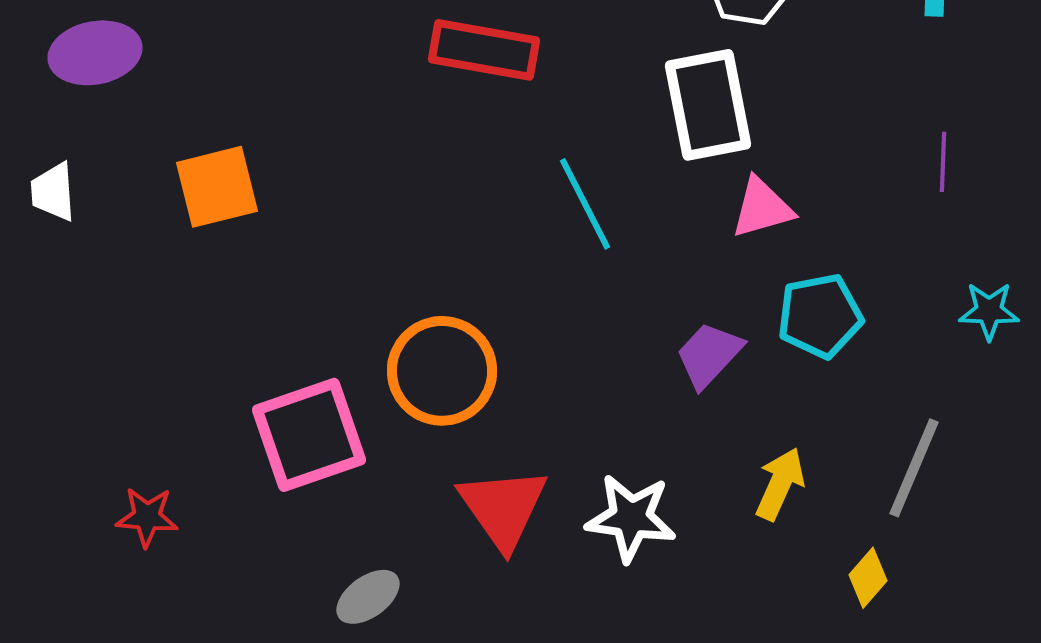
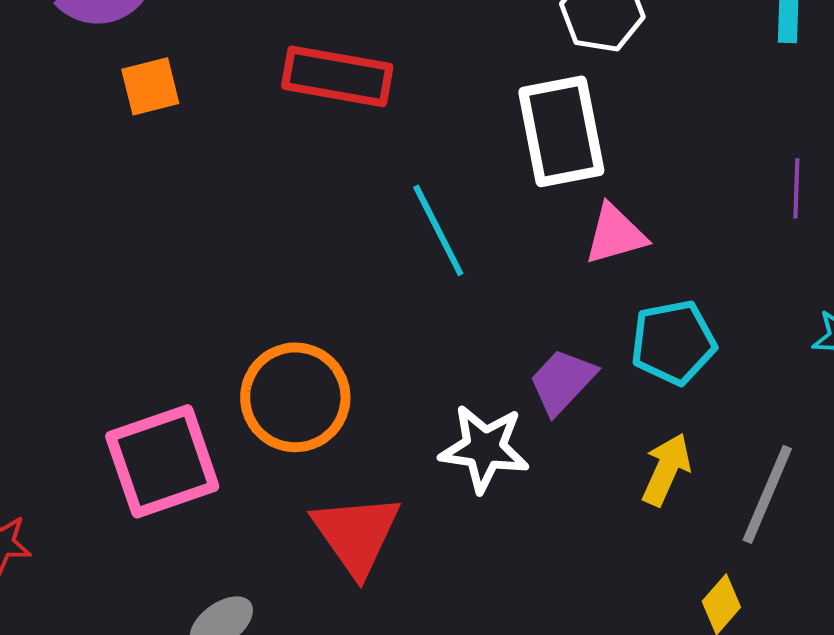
orange square: (217, 187) -> (150, 86), moved, size x0.7
yellow arrow: (780, 484) -> (666, 469), moved
white star: (631, 518) -> (484, 448), moved

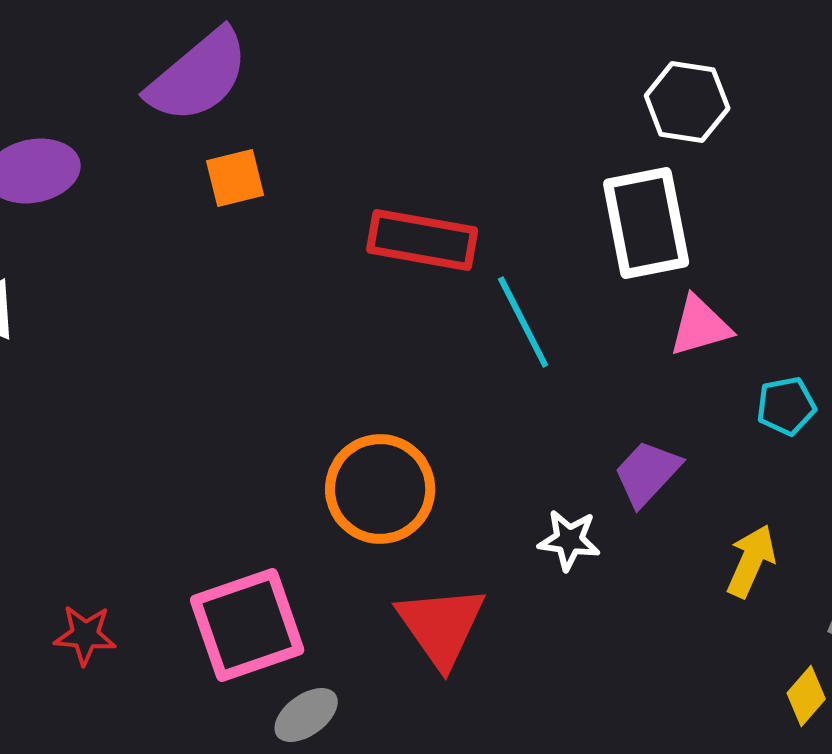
red rectangle: (337, 76) -> (422, 240), moved
cyan pentagon: (673, 342) -> (786, 406), moved, size x0.7
white star: (484, 448) -> (569, 540), size x0.7
pink square: (162, 461) -> (247, 625), moved

